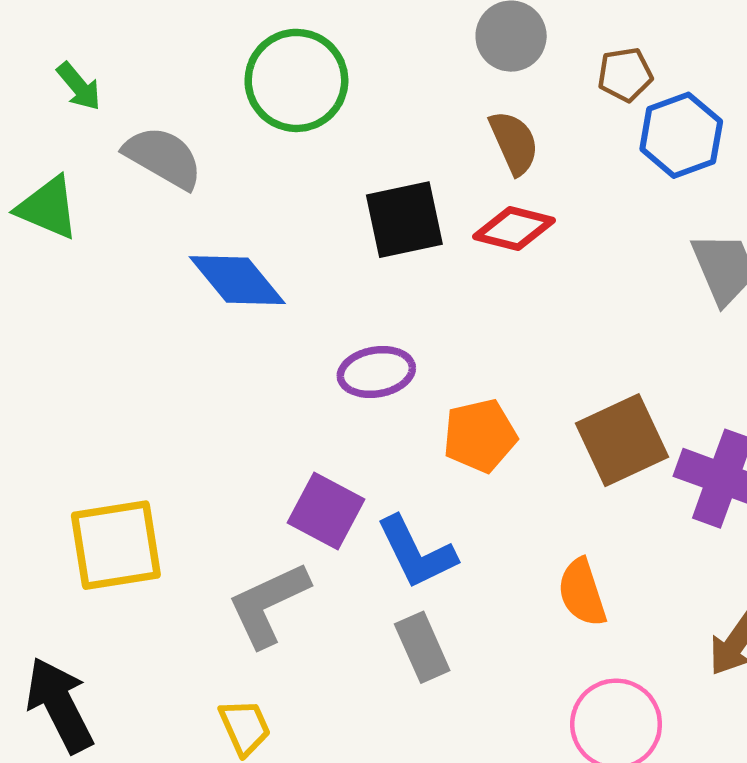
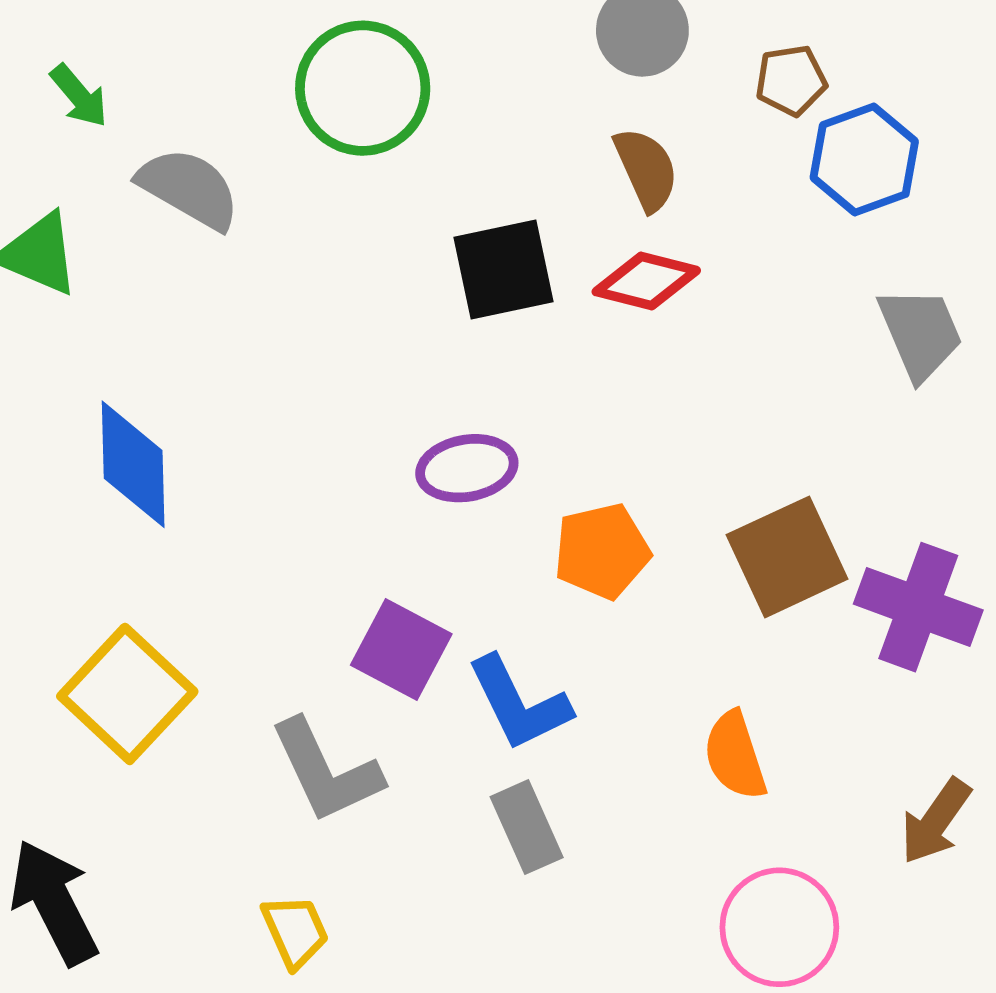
blue diamond: (237, 280) -> (133, 464), moved, turned 38
yellow square: (116, 545) -> (127, 694), turned -38
gray L-shape: (268, 604) -> (326, 771), turned -90

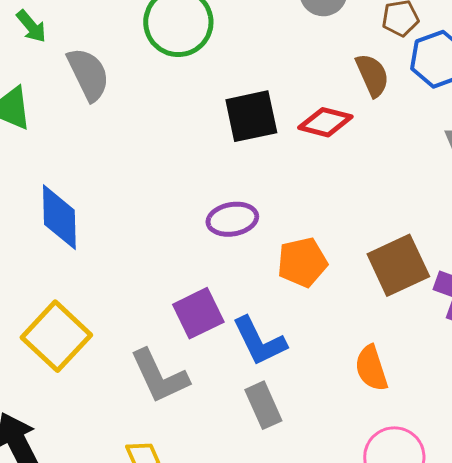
brown semicircle: (646, 169) -> (372, 75), moved
gray semicircle: (189, 188) -> (88, 74), turned 34
purple square: (401, 650) -> (198, 313), turned 36

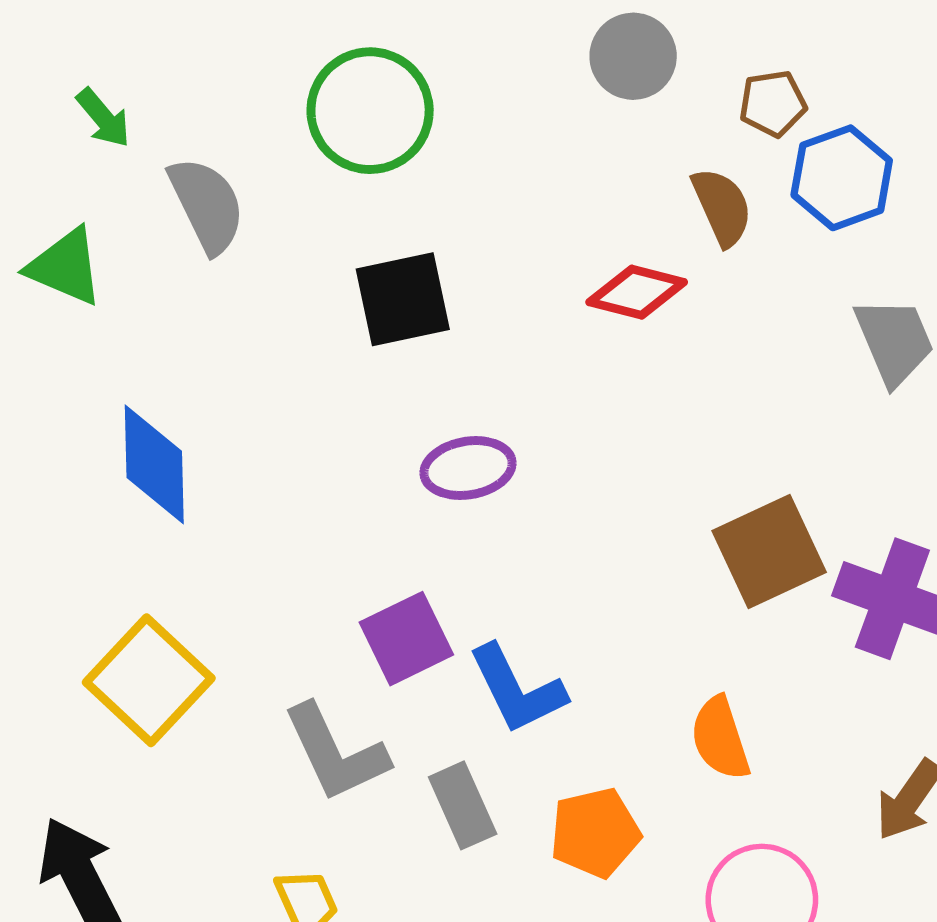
black square: (251, 116) -> (403, 299), moved
orange pentagon: (302, 262) -> (595, 833), moved
gray rectangle: (263, 405) -> (463, 805), moved

